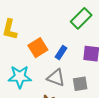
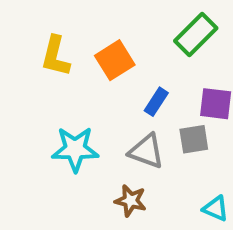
orange square: (38, 48) -> (115, 60), moved
gray square: (80, 84) -> (194, 139), moved

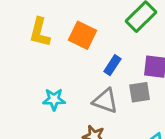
orange square: (115, 60) -> (82, 35), turned -32
cyan star: (75, 149) -> (54, 99), size x0.7

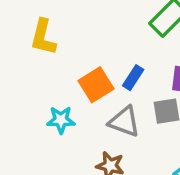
orange square: (82, 35) -> (96, 85), moved, turned 32

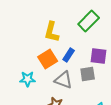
yellow L-shape: (43, 37) -> (52, 32), moved

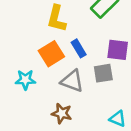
blue rectangle: (69, 55) -> (79, 48), turned -64

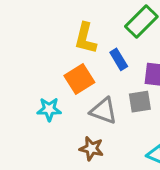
blue rectangle: (79, 48) -> (119, 59), moved

